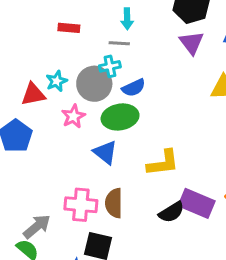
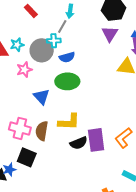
red rectangle: (69, 28) -> (31, 11), turned 32
gray line: (119, 43) -> (62, 27), turned -72
green ellipse: (120, 117) -> (67, 81), moved
yellow L-shape: (163, 163) -> (69, 122), moved
purple rectangle: (197, 203) -> (96, 140), turned 50

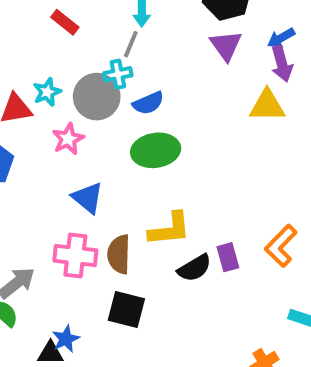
blue triangle: (41, 97) -> (88, 198), moved
purple rectangle: (96, 140) -> (228, 257), size x0.6
black square: (27, 157) -> (126, 309), moved

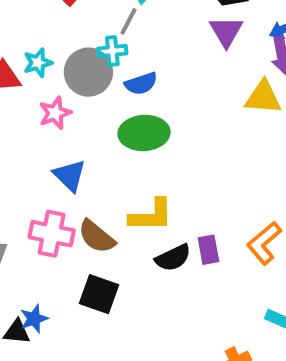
brown semicircle: (119, 254) -> (97, 237), turned -57

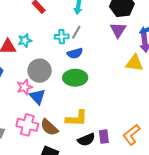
gray line: (129, 21) -> (76, 32), moved
gray circle: (88, 72) -> (40, 71), moved
pink star: (55, 113) -> (24, 87), moved

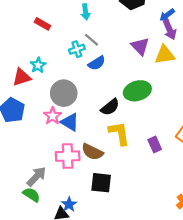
purple triangle: (118, 30) -> (140, 46), moved
gray line: (76, 32) -> (91, 40), turned -64
green ellipse: (75, 78) -> (137, 91), moved
yellow L-shape: (77, 118) -> (119, 133), turned -85
black semicircle: (86, 140) -> (110, 107), moved

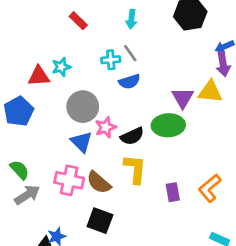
purple triangle: (140, 46) -> (183, 98), moved
pink star: (53, 116) -> (106, 127), moved
green semicircle: (31, 195) -> (20, 170), moved

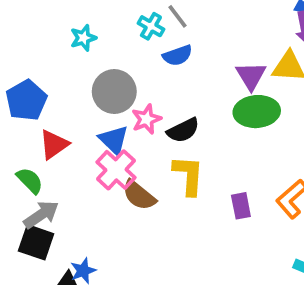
cyan cross: (111, 60) -> (151, 26), turned 36
red triangle: (39, 76) -> (54, 144), moved, turned -30
green ellipse: (168, 125) -> (257, 112), moved
pink cross: (69, 180) -> (116, 170), moved, turned 32
black square: (100, 221) -> (36, 242), moved

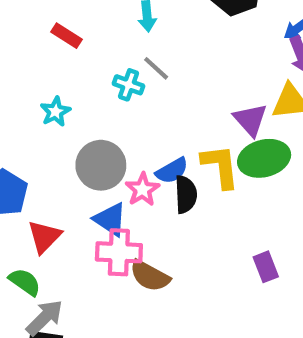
blue semicircle: (177, 55) -> (172, 171), moved
black semicircle: (183, 130) -> (186, 194), turned -56
pink cross: (116, 170) -> (119, 252), turned -30
yellow L-shape: (188, 175) -> (220, 166), moved

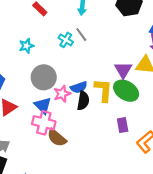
green ellipse: (264, 158) -> (126, 91), turned 35
purple rectangle: (266, 267) -> (123, 125), moved

